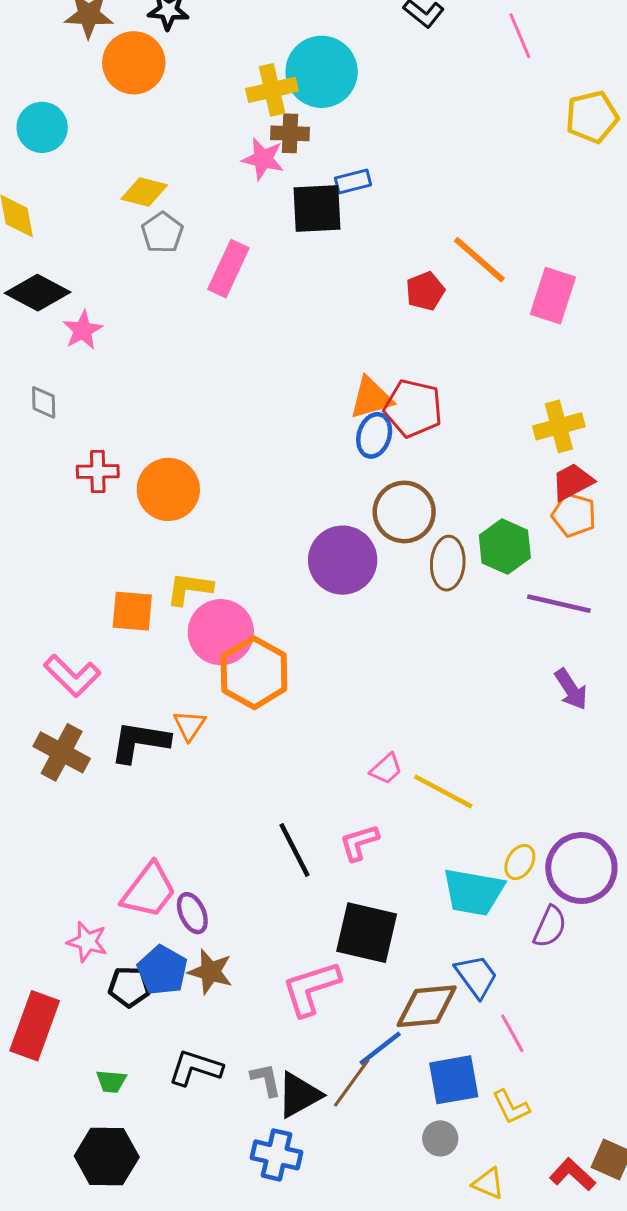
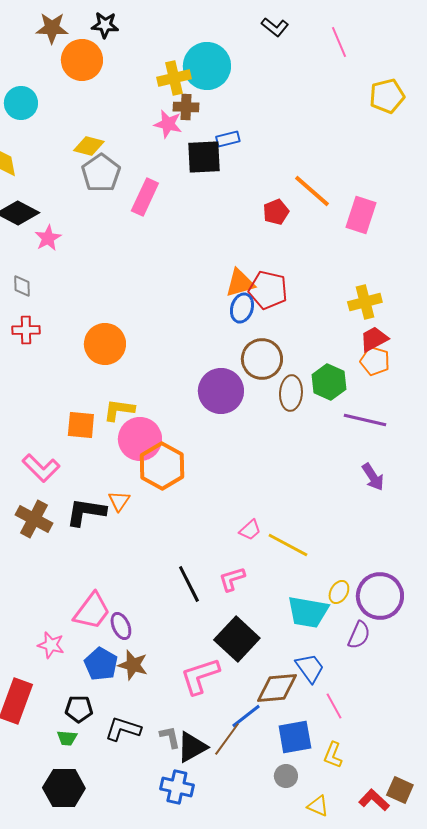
gray pentagon: (162, 233) -> (101, 173), size x1.4
red cross: (98, 471) -> (26, 330), moved
black square: (367, 933) -> (237, 639), turned 30
black pentagon: (129, 987) -> (79, 709), moved
yellow L-shape: (511, 1107) -> (333, 755), turned 48

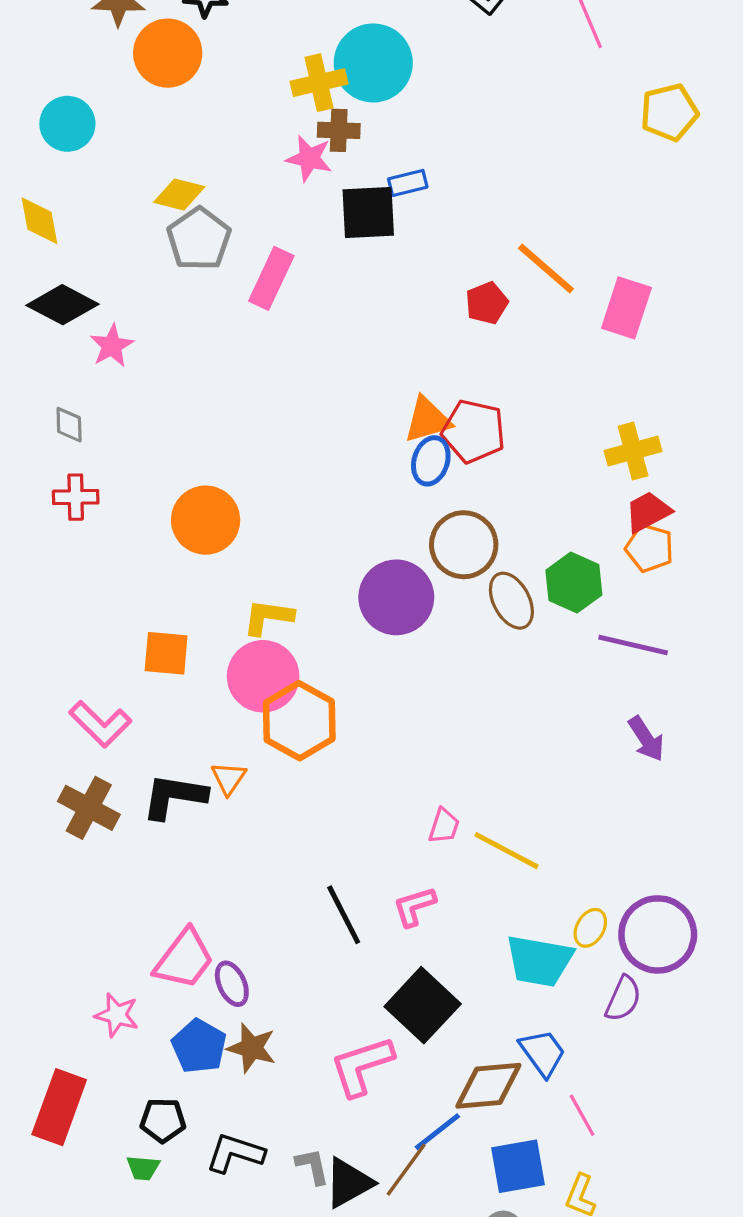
brown ellipse: (291, 393) -> (511, 601), turned -32
yellow L-shape: (119, 410) -> (268, 617), moved
pink trapezoid: (250, 530) -> (444, 826), turned -30

